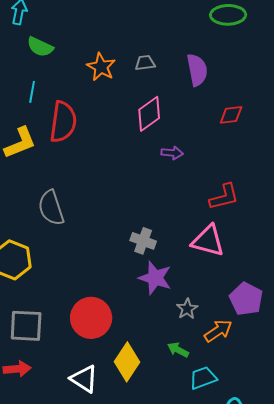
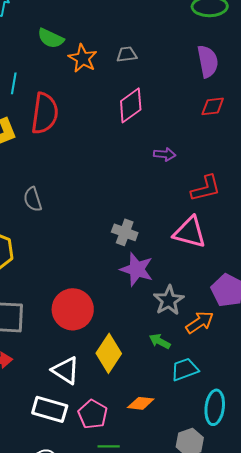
green semicircle: (40, 47) -> (51, 38), moved
purple semicircle: (197, 70) -> (208, 61), moved
purple arrow: (172, 153) -> (165, 154), moved
gray semicircle: (51, 208) -> (33, 199), size x0.7
gray star: (187, 309) -> (169, 300), size x1.4

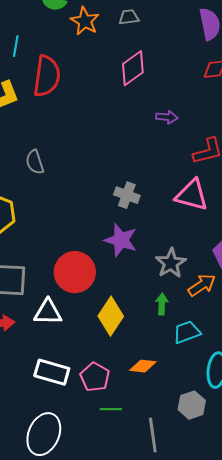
purple star: (137, 269) -> (121, 240), moved
green arrow: (160, 341) -> (162, 304), turned 65
white triangle: (66, 370) -> (48, 312), moved, turned -32

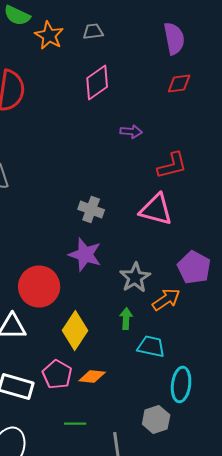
cyan trapezoid: (187, 332) -> (151, 346), turned 32
orange diamond: (143, 366) -> (92, 376), moved
pink pentagon: (95, 377) -> (57, 374), moved

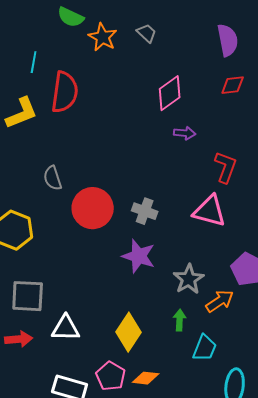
gray trapezoid: (93, 32) -> (147, 33), turned 50
pink diamond: (97, 82) -> (170, 93), moved
red L-shape: (172, 166) -> (226, 167), turned -56
red circle: (39, 286) -> (93, 208), moved
cyan trapezoid: (151, 346) -> (205, 348), turned 100

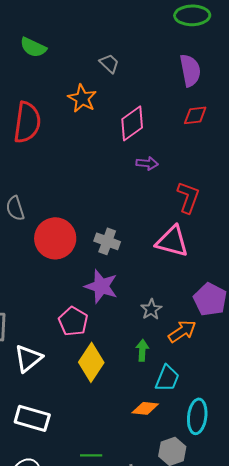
orange star: (103, 37) -> (82, 98), moved
gray star: (189, 279) -> (151, 309), size x0.7
white triangle: (66, 328) -> (28, 358), turned -40
pink pentagon: (111, 376) -> (73, 321), moved
orange diamond: (146, 378) -> (145, 408), moved

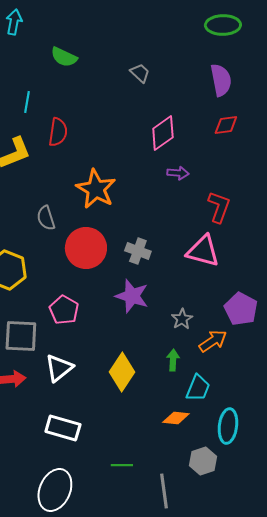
orange star: (82, 98) -> (96, 189), moved, size x1.4
red semicircle: (27, 122) -> (58, 132), size x0.7
pink pentagon: (73, 321) -> (64, 310), moved

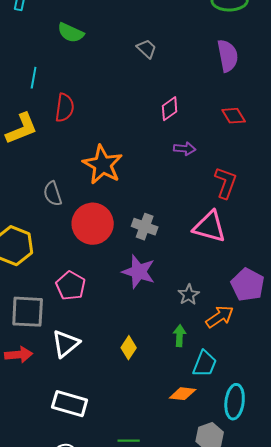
red diamond: (226, 125) -> (234, 116), moved, turned 65
pink diamond: (163, 133) -> (170, 109), size x0.7
yellow diamond: (122, 372) -> (129, 348), size x0.6

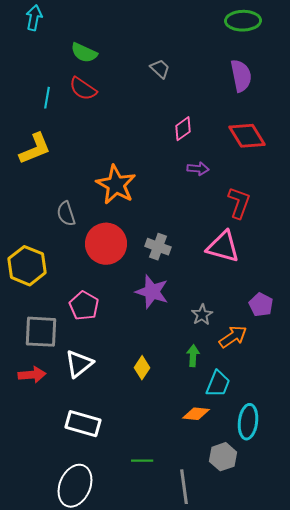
red semicircle: (65, 108) -> (83, 89), moved, turned 116
red diamond: (234, 116) -> (247, 136), size x1.5
purple pentagon: (248, 285) -> (261, 305), size x0.7

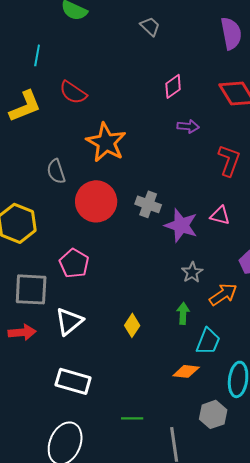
red semicircle: (83, 89) -> (73, 92), moved
pink triangle: (223, 247) -> (220, 215), moved, size x0.6
purple star: (152, 292) -> (181, 225), moved

